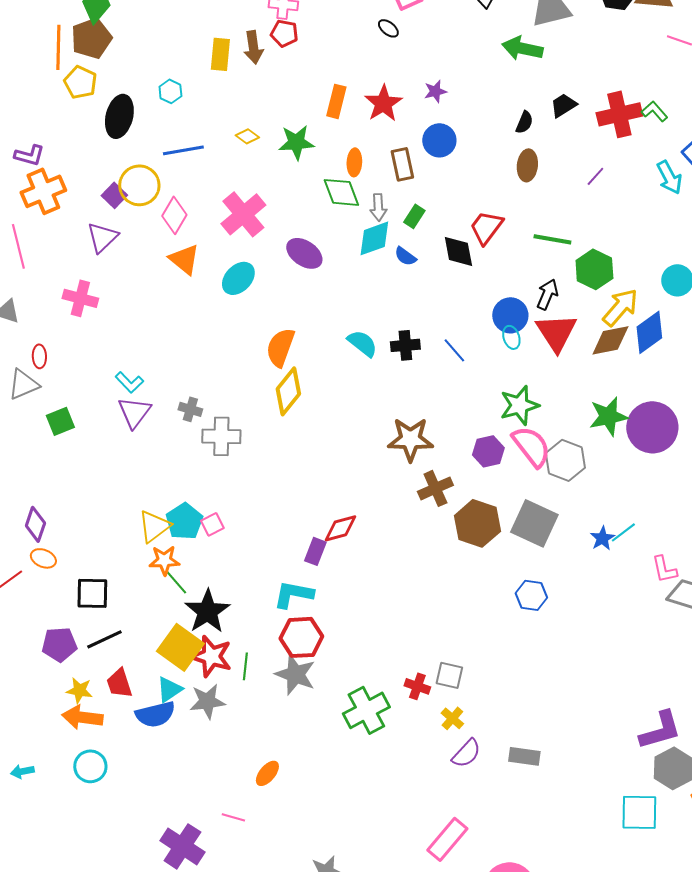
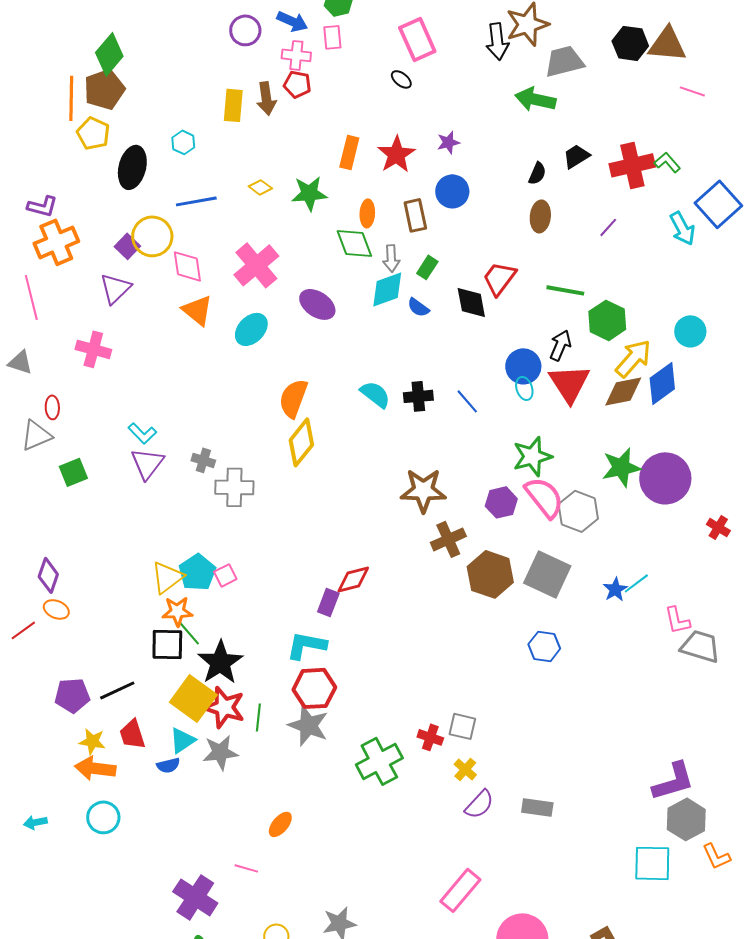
pink diamond: (174, 215) -> (187, 266), turned -39
black square: (92, 593) -> (167, 644), moved
blue semicircle: (155, 714) -> (168, 765), size x0.6

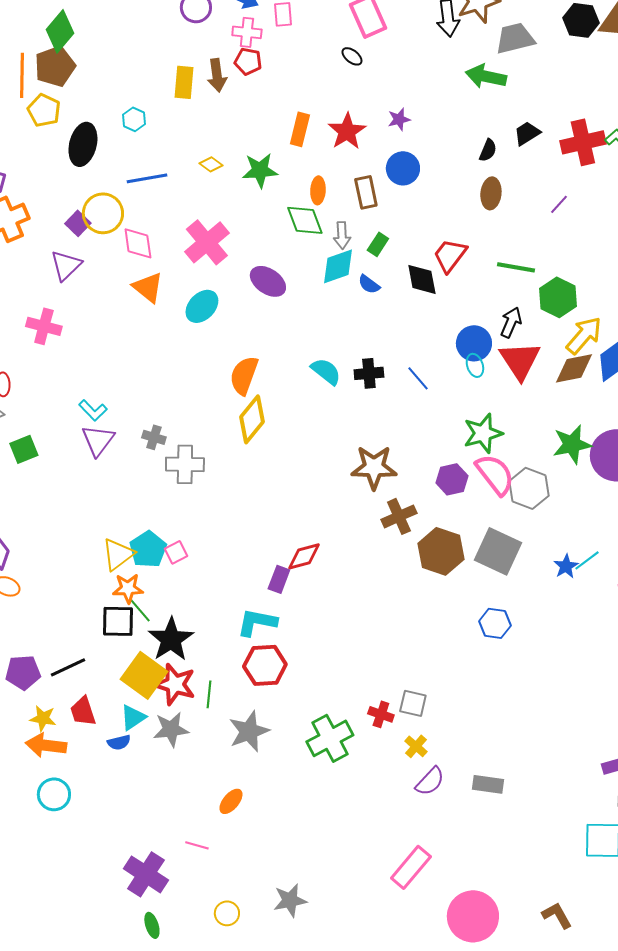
gray star: (308, 725) -> (249, 731), moved, turned 30

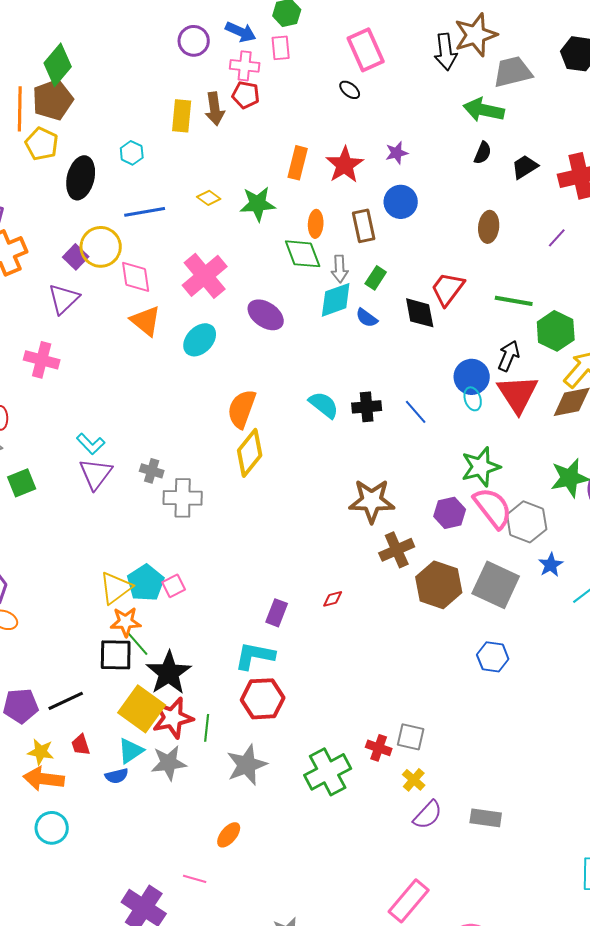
black semicircle: (488, 150) -> (483, 153), moved
red diamond: (304, 556) -> (333, 599), moved, size x0.6
blue star: (566, 566) -> (551, 565), moved
red star: (175, 684) -> (173, 718), turned -30
red trapezoid: (83, 711) -> (81, 745), size x0.7

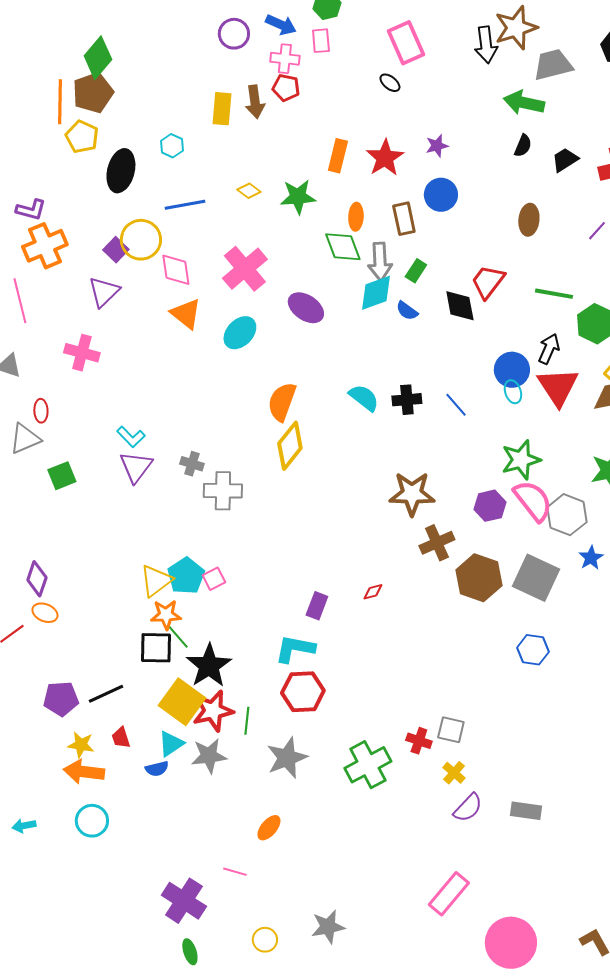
gray arrow: (340, 269) -> (380, 262), size x1.4

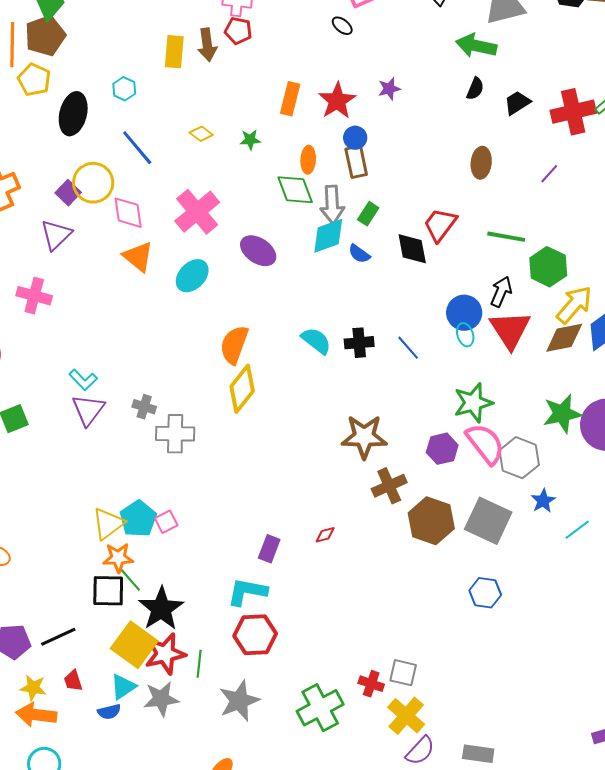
blue circle: (441, 195) -> (355, 138), moved, size x0.7
green star: (298, 197) -> (250, 140), size x0.6
blue line: (185, 205) -> (137, 148), turned 60
yellow cross: (454, 773) -> (406, 716), size x1.6

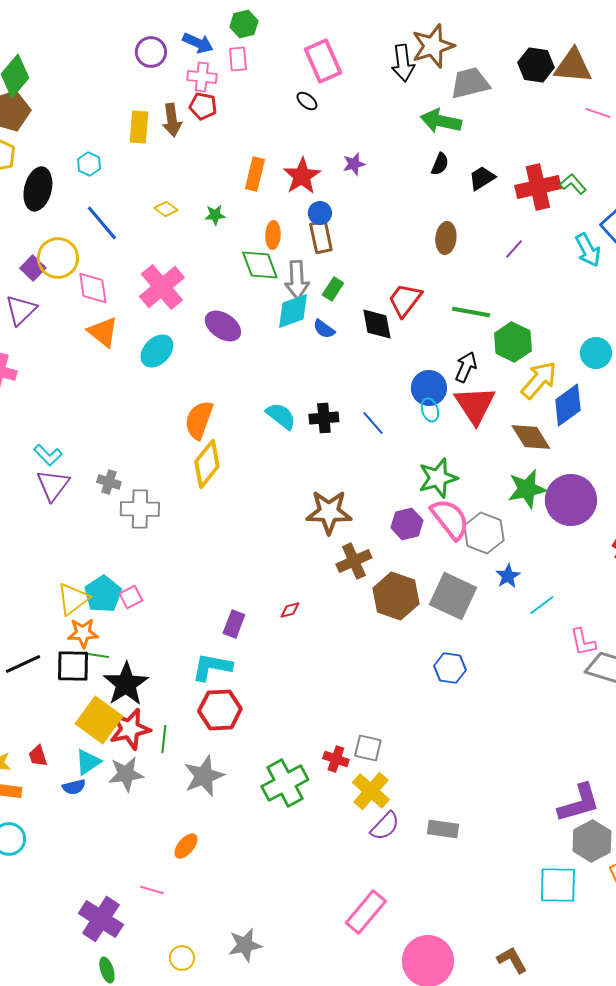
brown diamond: (564, 338) -> (531, 437), moved, turned 69
green line: (130, 580) -> (95, 655), turned -40
black line: (58, 637) -> (23, 664), moved

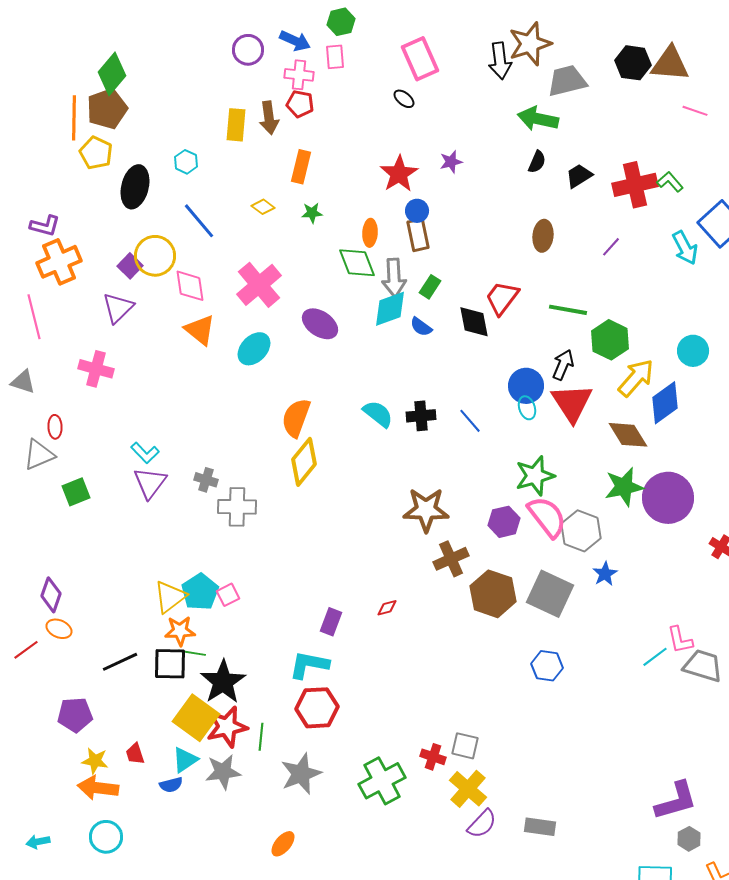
orange rectangle: (255, 174) -> (301, 167), moved
cyan line: (542, 605) -> (655, 657), moved
gray hexagon: (592, 841) -> (689, 839), size x0.6

